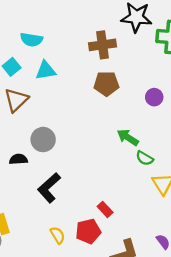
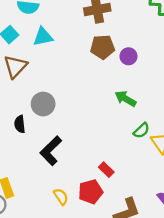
purple circle: (154, 97) -> (129, 56), moved
green semicircle: (145, 158) -> (141, 130), moved, turned -72
black semicircle: (18, 159) -> (20, 124), turned -90

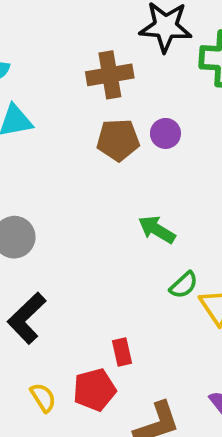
purple circle: (129, 56) -> (165, 133), moved
red rectangle: (106, 170) -> (122, 352), turned 32

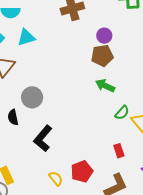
brown pentagon: (118, 140) -> (102, 56), moved
red rectangle: (122, 352) -> (119, 151), moved

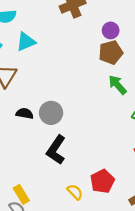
green arrow: (105, 86) -> (118, 85), turned 30
gray circle: (32, 97) -> (51, 113), moved
black semicircle: (13, 117) -> (25, 113), moved, turned 119

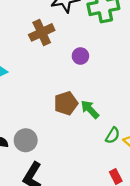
brown pentagon: (111, 52) -> (66, 103), moved

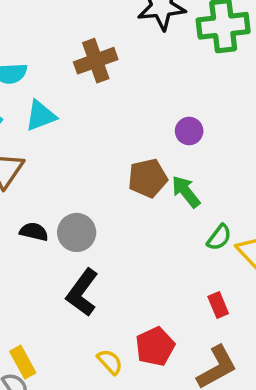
brown cross: (42, 32) -> (96, 61), moved
purple circle: (80, 56) -> (189, 131), moved

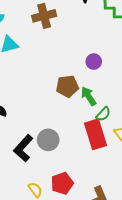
gray circle: (77, 232) -> (48, 140), moved
green semicircle: (219, 237) -> (103, 114), moved
red rectangle: (218, 305) -> (95, 134), moved, size x2.0

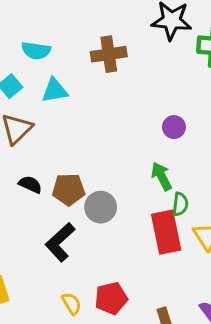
brown pentagon: (67, 86) -> (69, 189), moved
green semicircle: (103, 114) -> (180, 204), turned -42
gray circle: (48, 140) -> (101, 207), moved

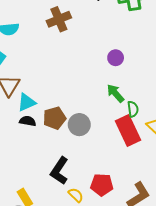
cyan triangle: (55, 90) -> (27, 102), moved
black L-shape: (60, 242) -> (59, 171), moved
red pentagon: (111, 298) -> (102, 185), turned 30

